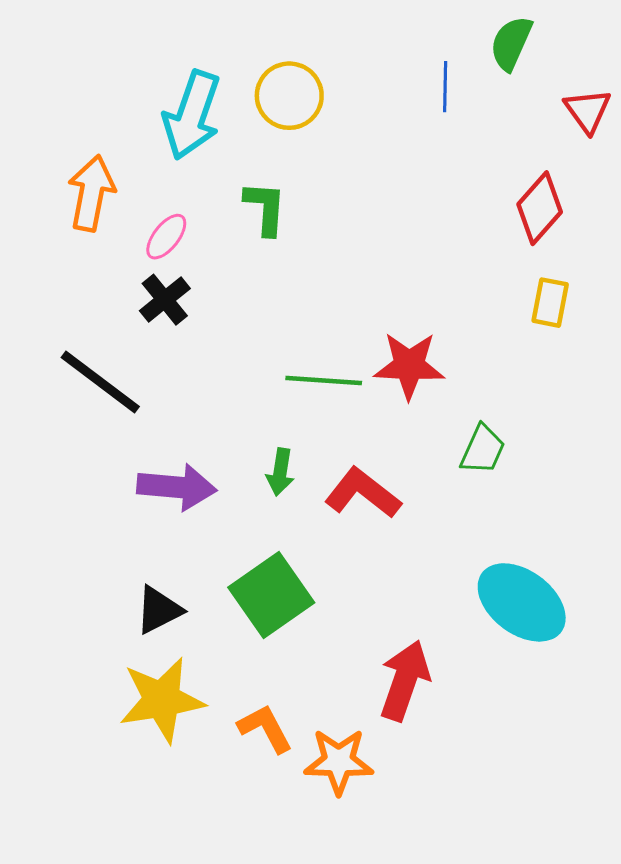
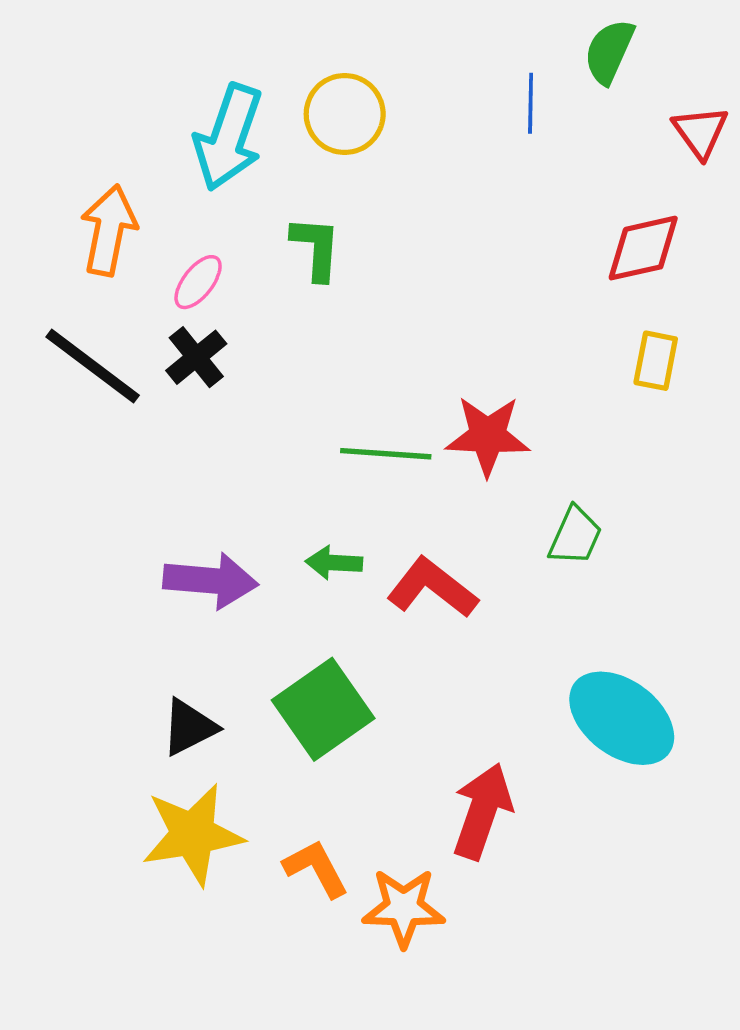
red diamond: (540, 208) -> (643, 248), turned 36
black line: (100, 382) -> (93, 366), moved
green arrow: (280, 472) -> (334, 563), turned 84

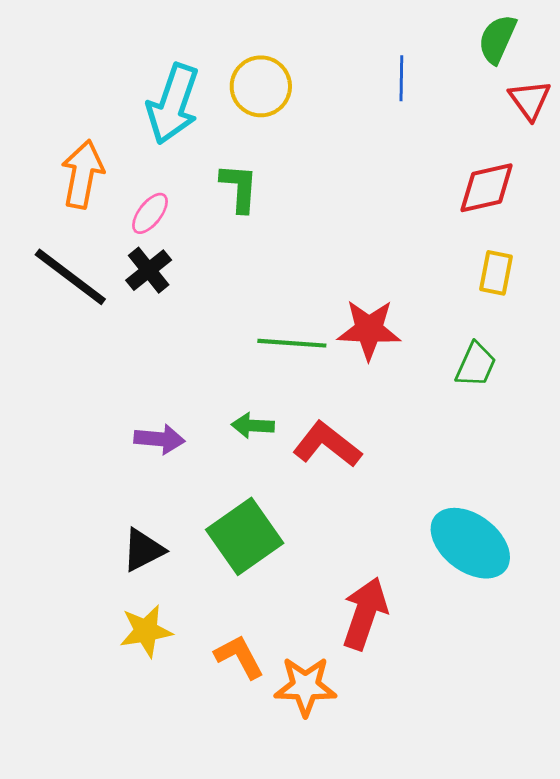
green semicircle: (609, 51) -> (497, 39), moved
green trapezoid: (575, 536) -> (476, 365), moved
purple arrow: (211, 581) -> (159, 439), size x0.7
yellow star: (193, 834) -> (146, 631), size x0.7

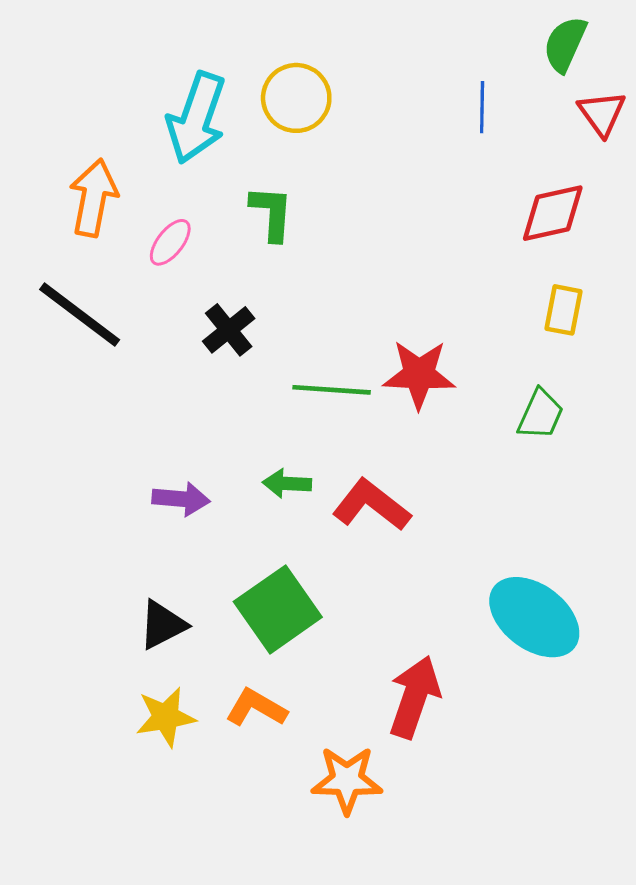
blue line: (401, 78) -> (482, 107), moved
black cross: (149, 270) -> (229, 330), moved
orange L-shape: (239, 657) -> (256, 708), moved, turned -32

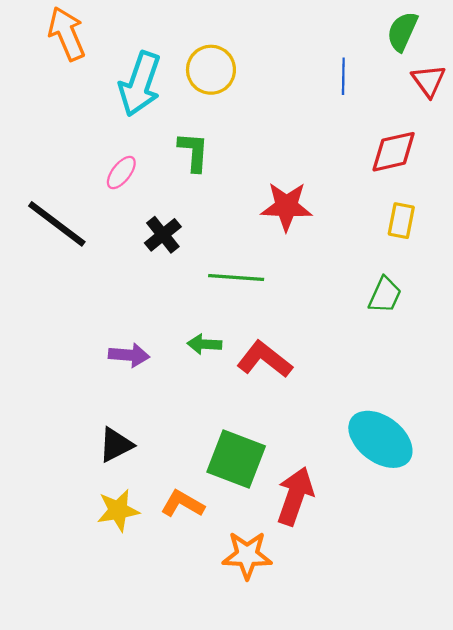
orange arrow: (93, 198) -> (67, 34), moved, turned -34
red star: (419, 374) -> (286, 206), moved
green square: (278, 609) -> (236, 459), moved, turned -34

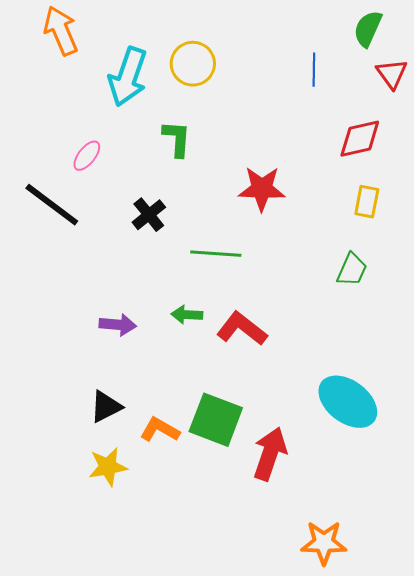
pink ellipse: (121, 173) -> (87, 156), moved
orange L-shape: (183, 504) -> (160, 430), moved
orange star: (247, 555) -> (324, 543), moved

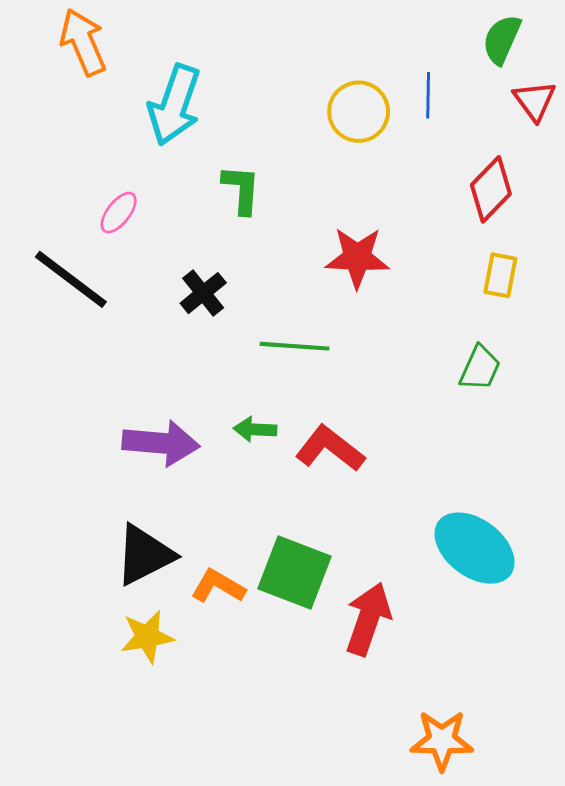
yellow circle: (193, 64) -> (359, 112), moved
red diamond: (360, 139) -> (491, 189), turned -33
purple arrow: (118, 325) -> (161, 443), size x1.5
black triangle: (106, 407) -> (145, 555), size x1.4

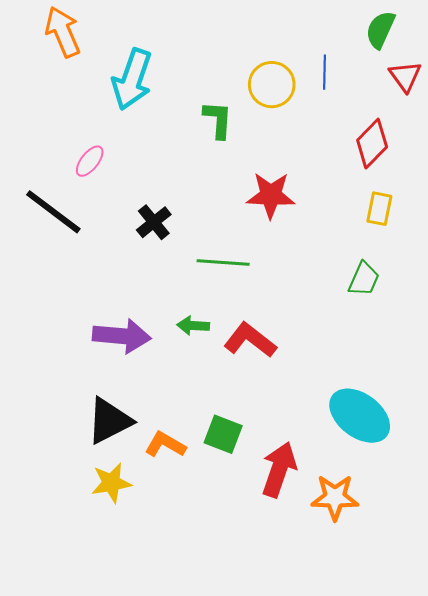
green L-shape: (241, 189) -> (218, 120), moved
green square: (295, 573) -> (223, 434), size x0.7
orange star: (442, 740) -> (335, 497), moved

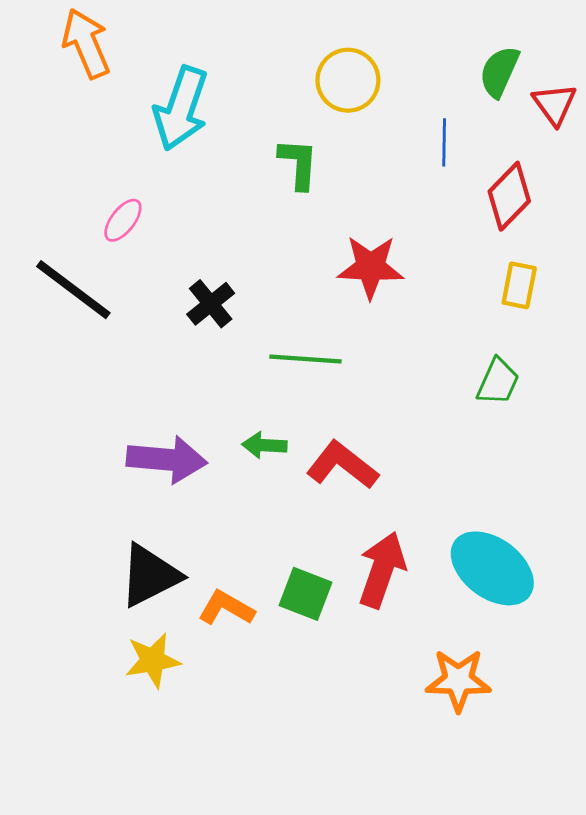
green semicircle: (380, 30) -> (499, 72), moved
blue line: (325, 72) -> (444, 142), moved
yellow circle: (272, 85) -> (348, 80), moved
red arrow: (279, 469) -> (382, 570), moved

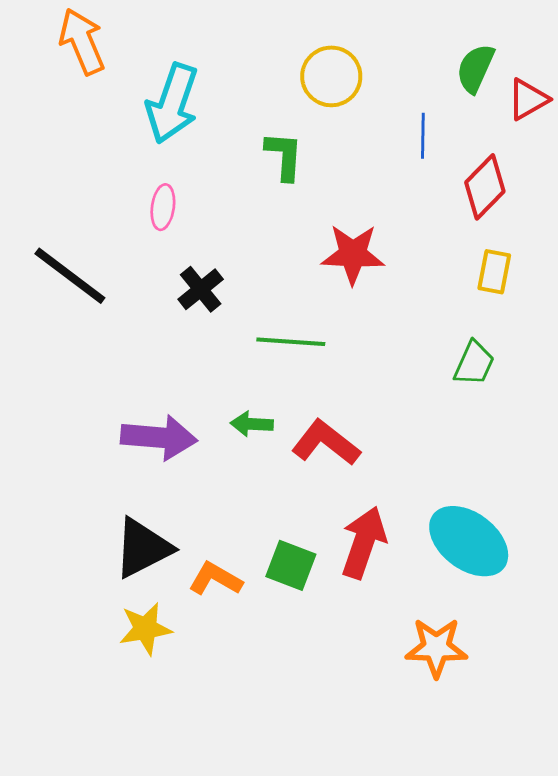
red triangle: (555, 104) -> (528, 99), turned 36
pink ellipse: (123, 220) -> (163, 207), moved, turned -30

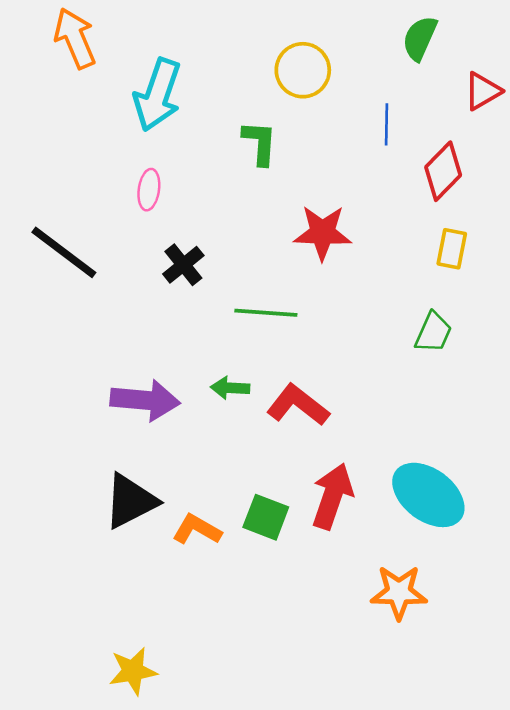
green semicircle: (475, 68) -> (420, 38), moved
yellow star: (145, 629) -> (133, 671), moved

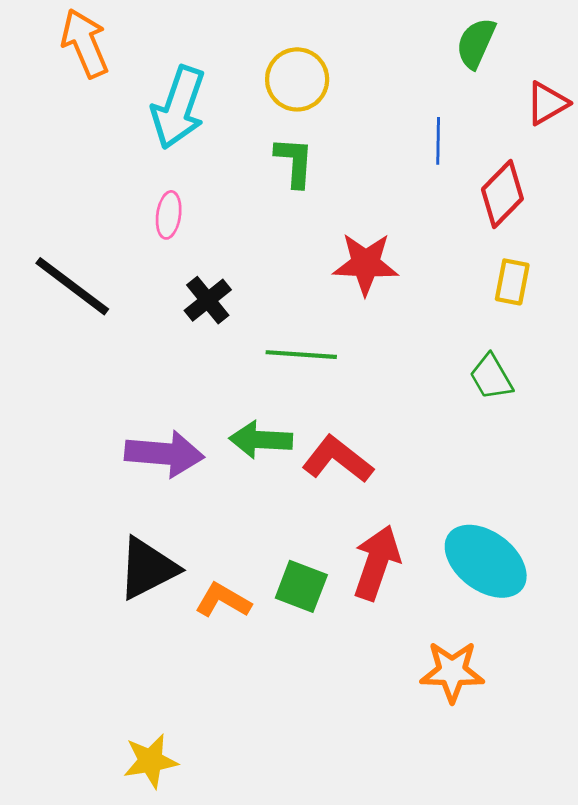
yellow circle: (303, 70) -> (297, 79), moved
green trapezoid: (433, 332) -> (491, 377), turned 126
green arrow: (230, 388) -> (261, 440), size x1.4

